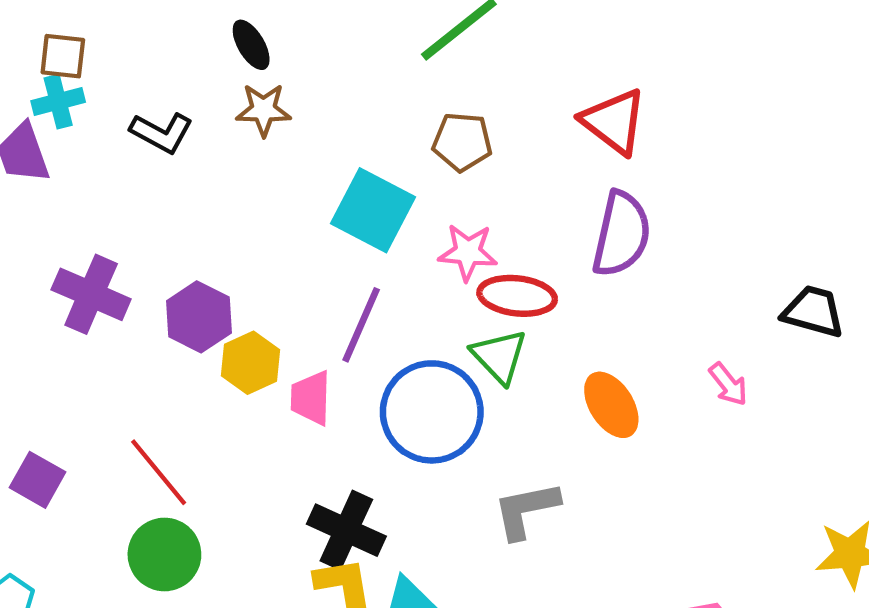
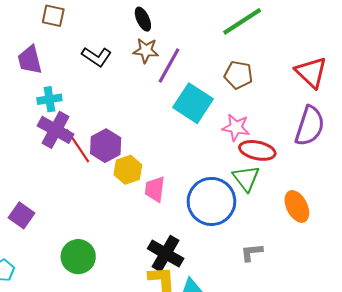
cyan cross: (58, 102) -> (49, 99), moved
purple line: (361, 325) -> (169, 65), moved
red line: (159, 472) -> (78, 146), moved
gray L-shape: (526, 510) -> (252, 252), size x0.7

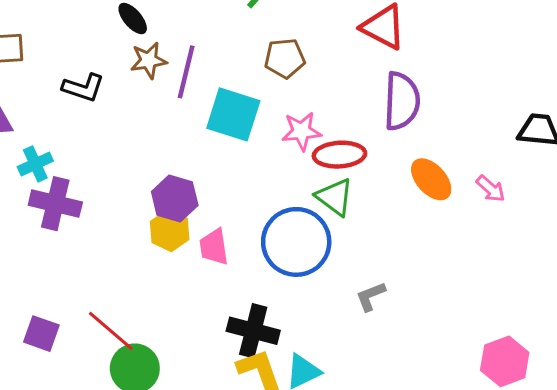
red line: (78, 146) -> (111, 331), moved
purple hexagon: (106, 146) -> (175, 198), moved
orange ellipse: (297, 206) -> (431, 179), moved

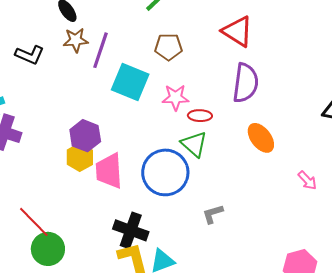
red ellipse: (339, 155) -> (200, 116), size x0.7
pink arrow: (491, 189) -> (307, 180), moved
pink trapezoid: (214, 247) -> (109, 171), size x1.4

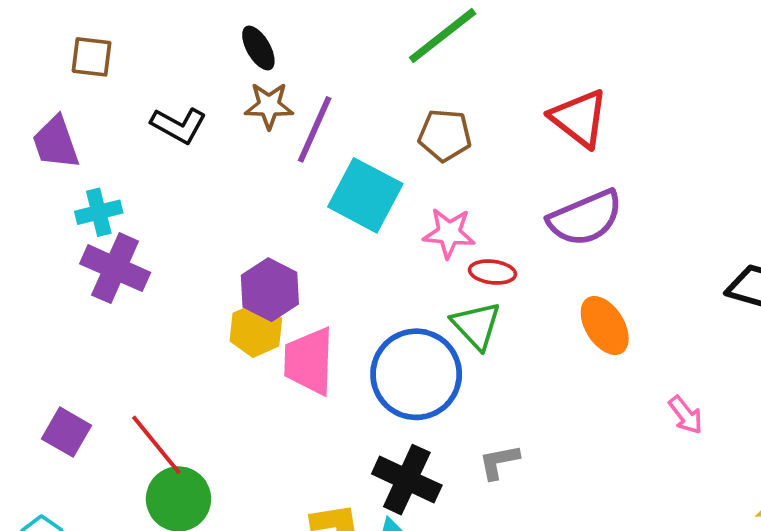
purple semicircle: (246, 83) -> (585, 218), turned 54
black cross: (131, 230) -> (407, 480), moved

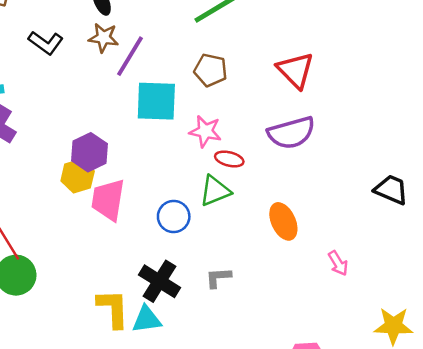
cyan square: (365, 195) -> (156, 101), turned -33
green triangle: (476, 325) -> (215, 191), turned 44
orange ellipse: (605, 326) -> (283, 221), moved
blue circle: (416, 374) -> (174, 217), size x0.6

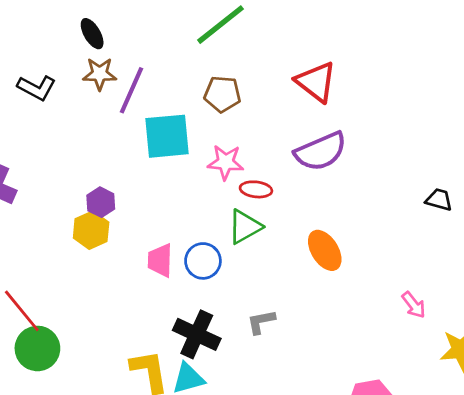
purple hexagon: (89, 152) -> (101, 202), size x0.7
black trapezoid: (391, 190) -> (439, 200), size x0.7
pink trapezoid: (108, 200) -> (160, 260), moved, size x0.7
pink arrow: (338, 263) -> (414, 305), moved

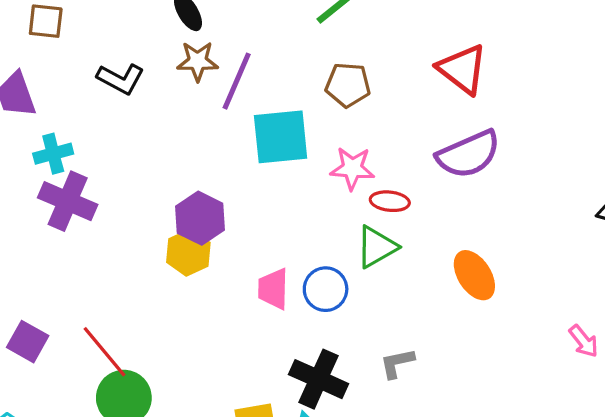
purple hexagon: (101, 202) -> (200, 218), size x1.4

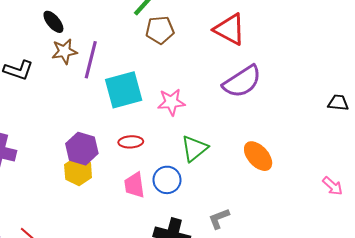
brown pentagon: (348, 85) -> (160, 30), moved
red ellipse: (390, 201) -> (131, 142), moved

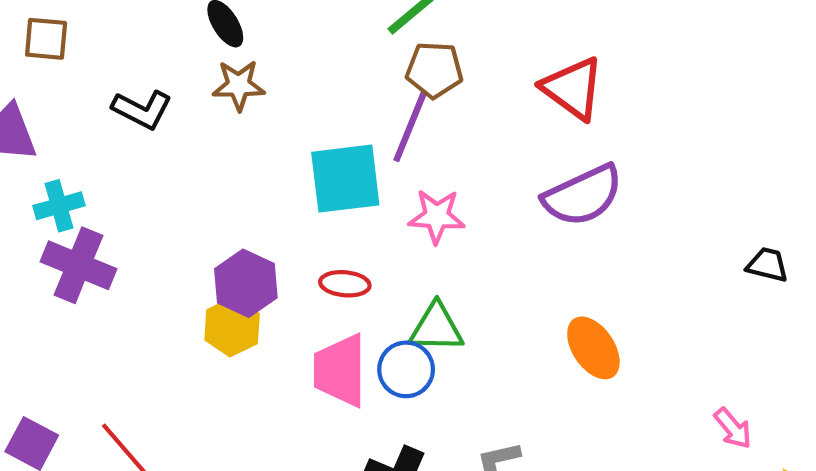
purple line: (91, 60) -> (410, 126), moved
green triangle: (194, 148) -> (436, 328), moved, turned 32
pink trapezoid: (134, 185) -> (340, 370), size x1.4

